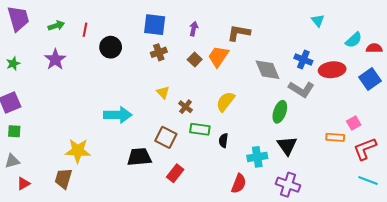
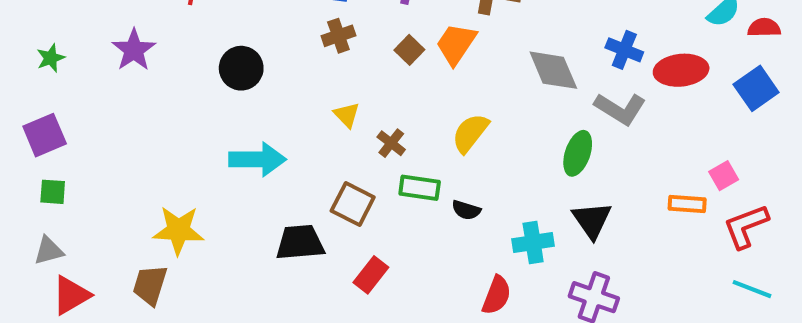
black circle: (111, 47) -> (241, 68), moved
black semicircle: (223, 140) -> (466, 210), turned -80
red triangle: (23, 184) -> (71, 295), size x1.5

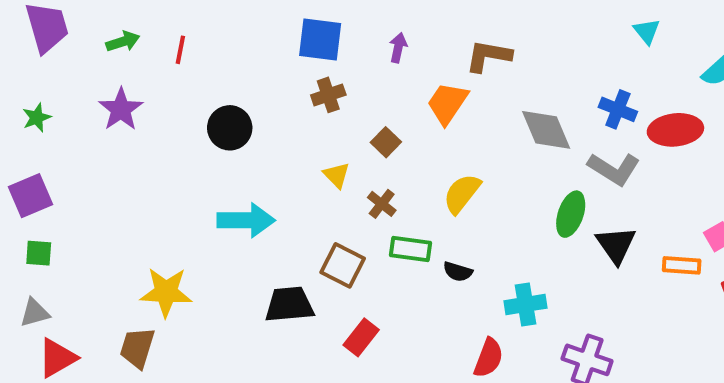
brown square: (409, 50) -> (386, 142), moved
black triangle: (592, 220) -> (616, 245), moved

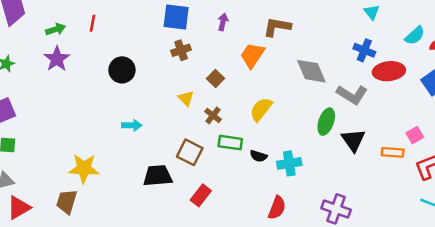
green arrow: (123, 42) -> (56, 29), moved
blue cross: (618, 109) -> (364, 50), moved
cyan arrow: (246, 220) -> (132, 125), size x0.6
cyan cross: (525, 304) -> (289, 163), moved

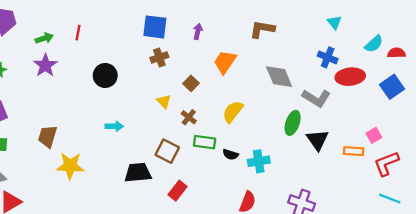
brown L-shape: (277, 27) -> (262, 29), moved
brown trapezoid: (67, 202) -> (48, 136), moved

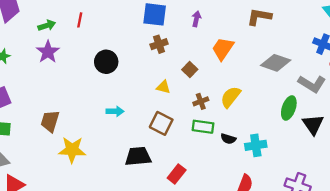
gray diamond: (279, 77) -> (276, 63), turned -48
yellow triangle: (164, 101) -> (163, 87), turned -32
brown cross: (189, 117) -> (201, 101), moved, turned 32
brown square: (167, 151) -> (161, 123), moved

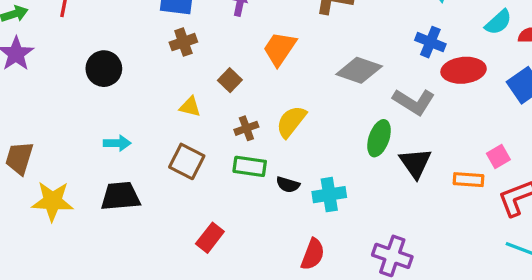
black trapezoid: (138, 156) -> (120, 196), moved

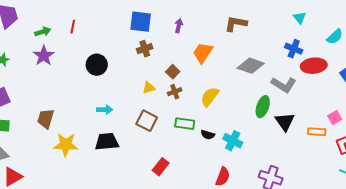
yellow triangle: (190, 107) -> (149, 88), turned -32
brown cross: (246, 128) -> (175, 92), moved
cyan cross: (329, 195) -> (233, 141), turned 36

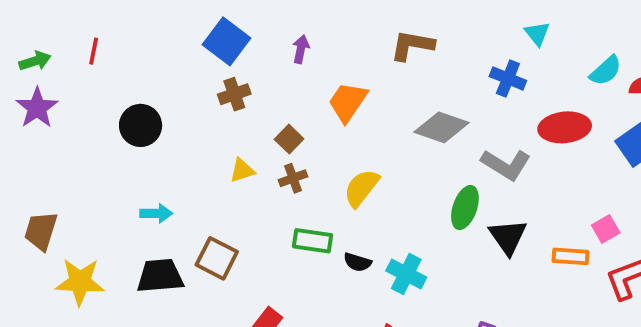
blue square: (141, 22) -> (227, 41), turned 30
blue cross: (294, 49) -> (508, 79), moved
brown square: (147, 121) -> (217, 258), moved

